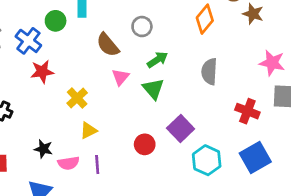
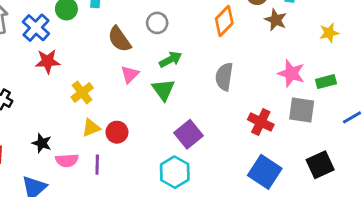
red circle: (145, 144) -> (117, 132), moved
blue square: (255, 158) -> (265, 172), turned -32
cyan hexagon: (207, 160) -> (175, 172), moved

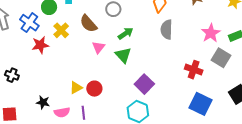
pink star: (291, 73) -> (211, 33), turned 30
gray semicircle: (224, 77) -> (166, 30), moved
yellow cross: (82, 92) -> (61, 30), moved
gray square: (302, 110) -> (221, 58), turned 30

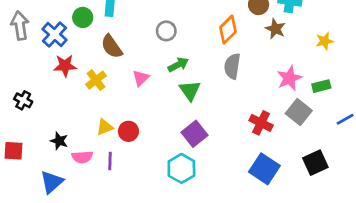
brown semicircle: (88, 24) -> (112, 46), moved
yellow cross: (61, 30) -> (96, 80), moved
green triangle: (123, 55) -> (190, 90), moved

